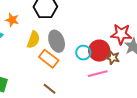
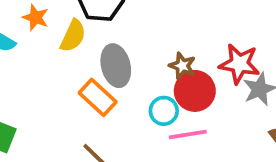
yellow semicircle: (33, 40) -> (73, 36), moved
cyan circle: (83, 53) -> (164, 111), moved
brown star: (113, 58) -> (182, 66), moved

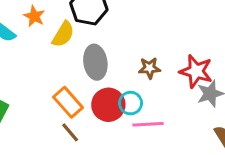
brown star: (182, 66) -> (149, 68), turned -30
red circle: (195, 91) -> (108, 105), moved
orange rectangle: (98, 97) -> (68, 102), moved

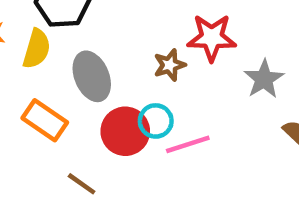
red star: (196, 71) -> (212, 38), moved
orange rectangle: (68, 102) -> (45, 120), moved

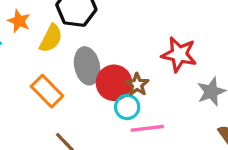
brown star: (170, 65) -> (137, 84), moved, turned -30
red circle: (125, 131) -> (114, 83), moved

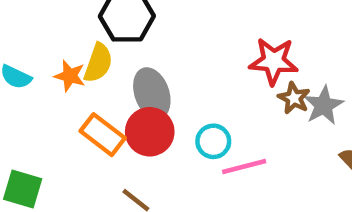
orange star: (19, 21) -> (70, 76), moved
red circle: (114, 83) -> (150, 132), moved
brown star: (137, 84) -> (294, 98), moved

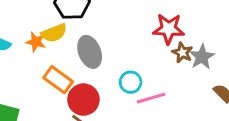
yellow semicircle: (98, 63) -> (54, 33), turned 50
red circle: (150, 132) -> (83, 100), moved

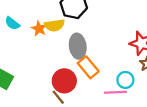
orange rectangle: (58, 80) -> (88, 67), moved
cyan circle: (131, 82) -> (125, 80), moved

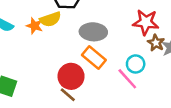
gray ellipse: (78, 46) -> (93, 32), moved, turned -70
pink line: (115, 92) -> (127, 79), turned 60

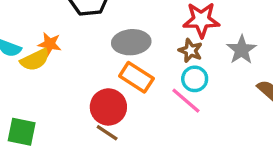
yellow semicircle: (50, 19) -> (35, 60), moved
brown star: (156, 43) -> (190, 50), moved

